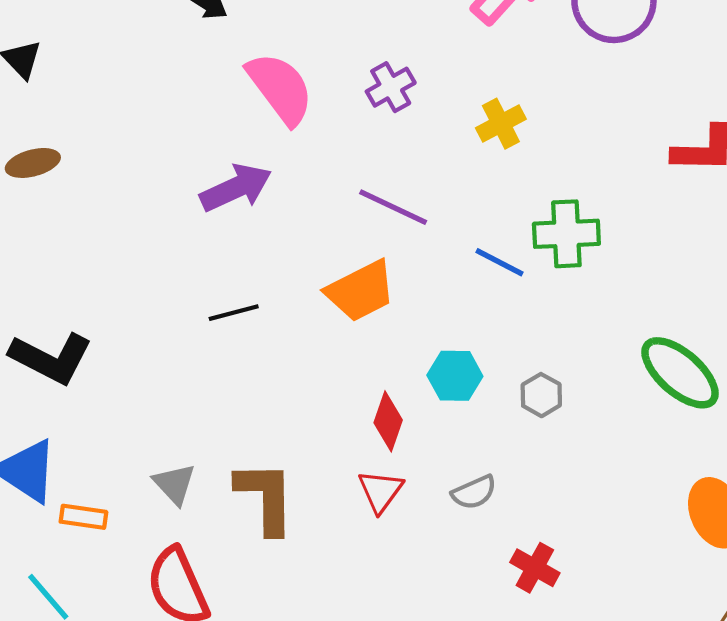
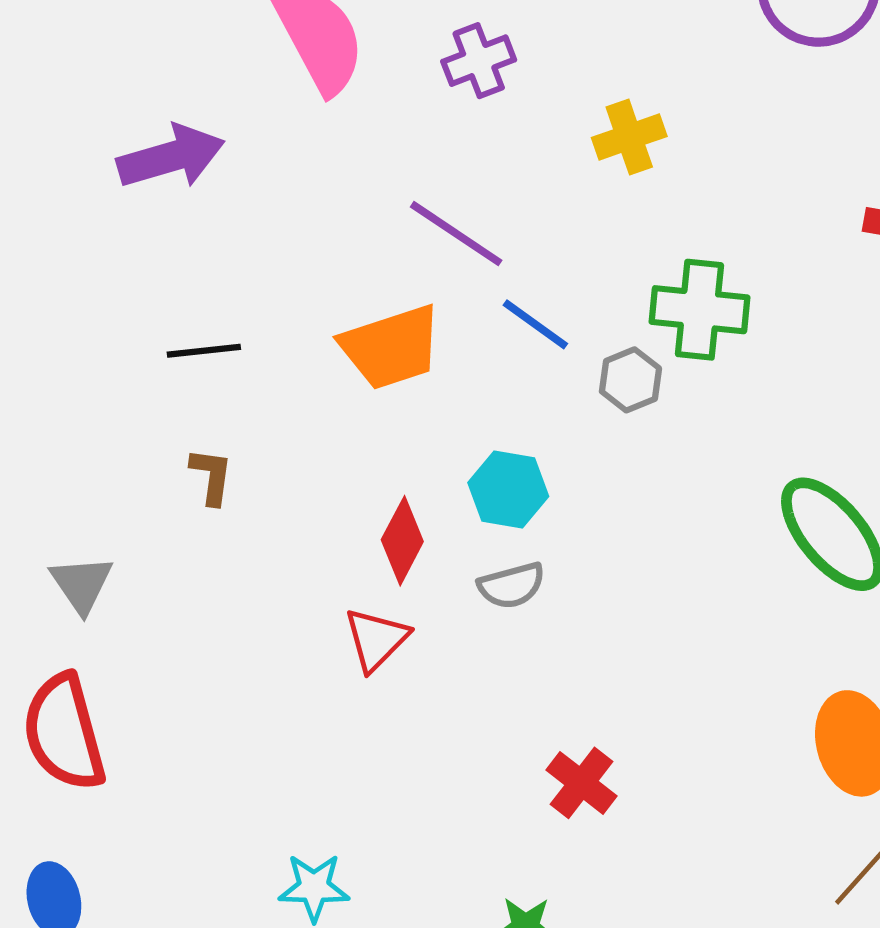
purple arrow: (236, 188) -> (171, 157), moved
blue line: (499, 262) -> (535, 324), moved
gray hexagon: (541, 395) -> (630, 380), moved
gray semicircle: (474, 492) -> (512, 585), moved
brown L-shape: (265, 497) -> (211, 476), moved, size x0.5

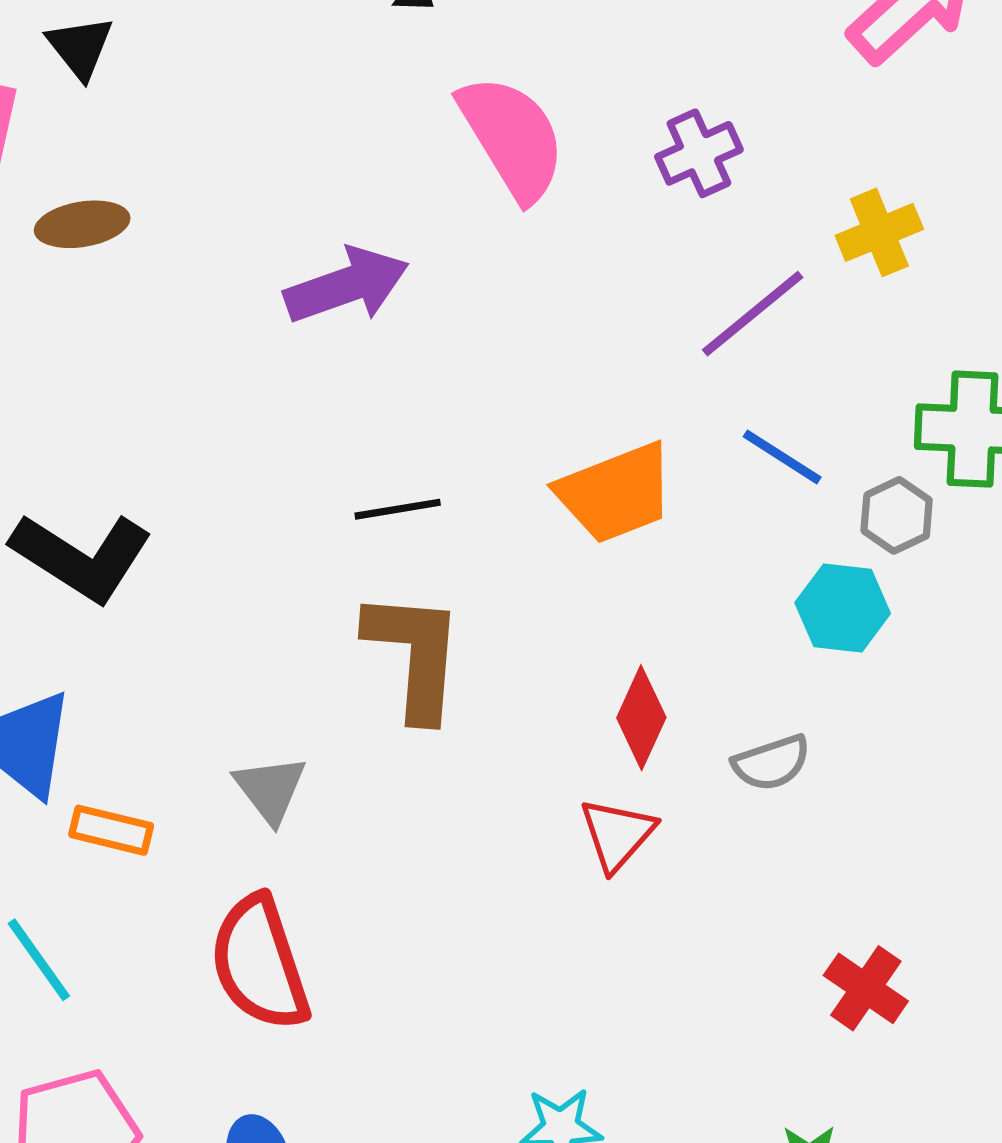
purple line: (456, 234) -> (753, 314), moved, turned -70
brown L-shape: (211, 476) -> (415, 655), size x2.0
cyan hexagon: (508, 490) -> (843, 608), moved

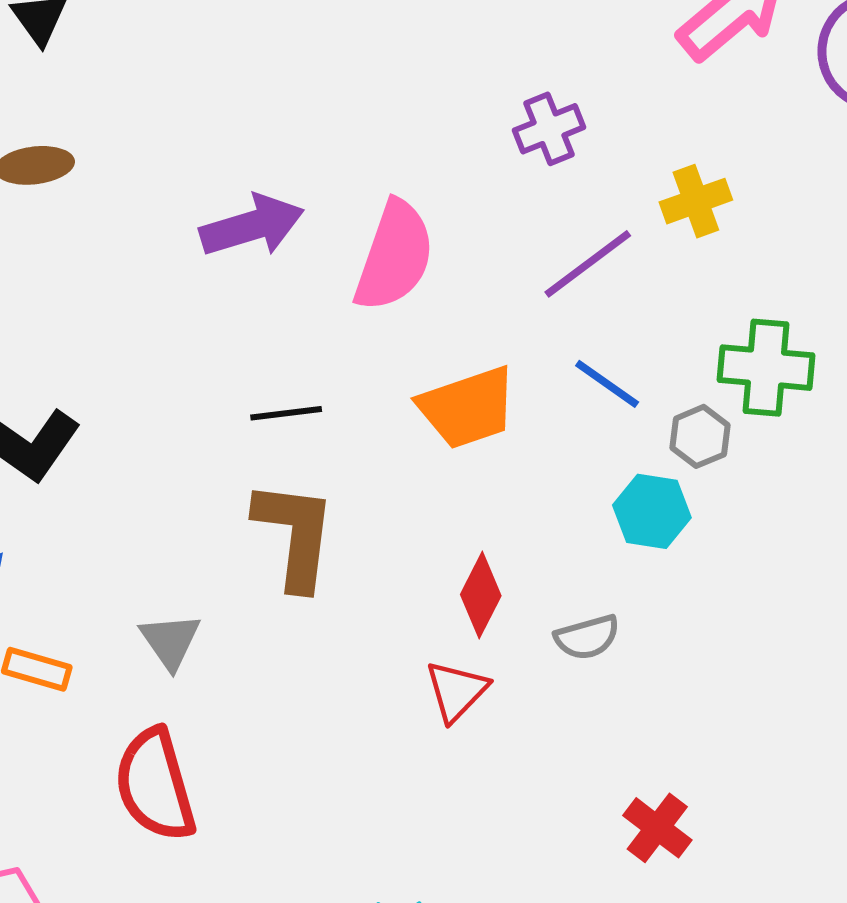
pink semicircle: (512, 138) -> (394, 256), moved, turned 48

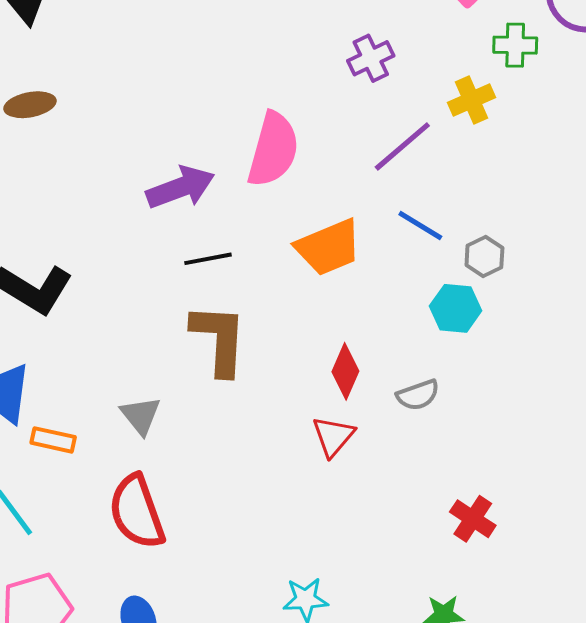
purple arrow: (252, 226) -> (180, 187), moved
green cross: (766, 368) -> (515, 45), moved, size x0.7

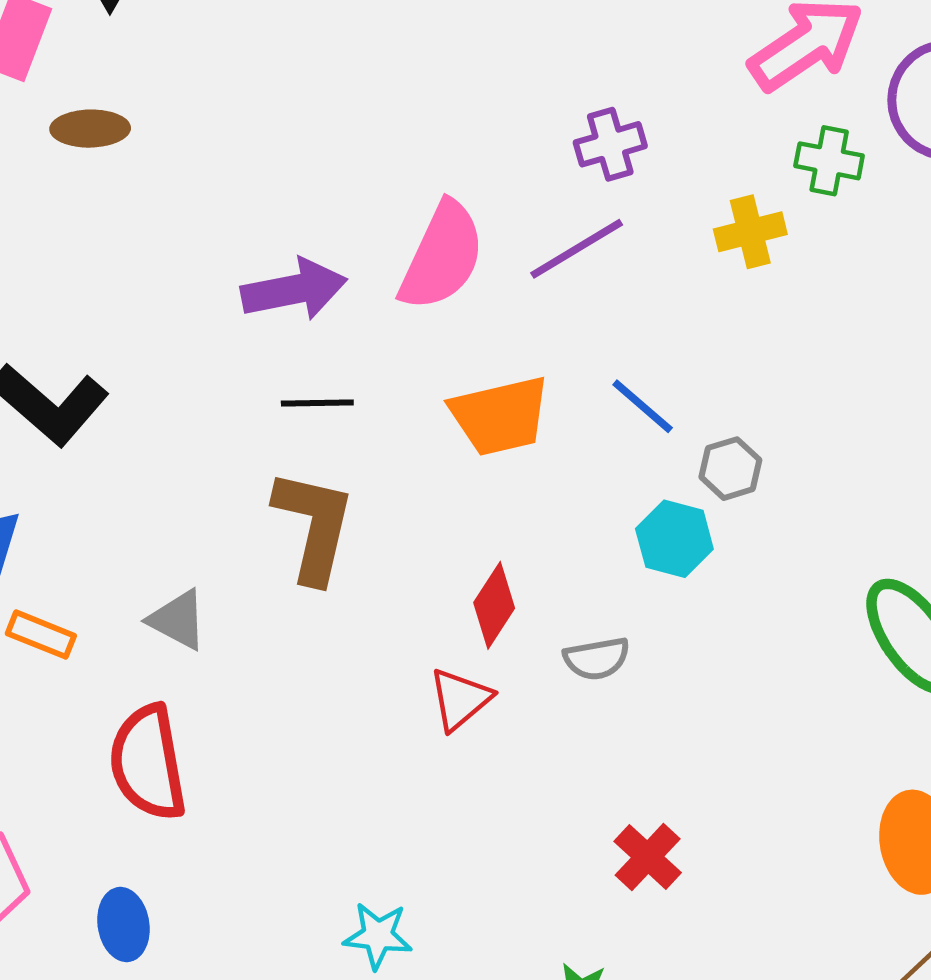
purple line: (402, 146) -> (577, 249), moved
gray triangle: (141, 415) -> (178, 620), turned -33

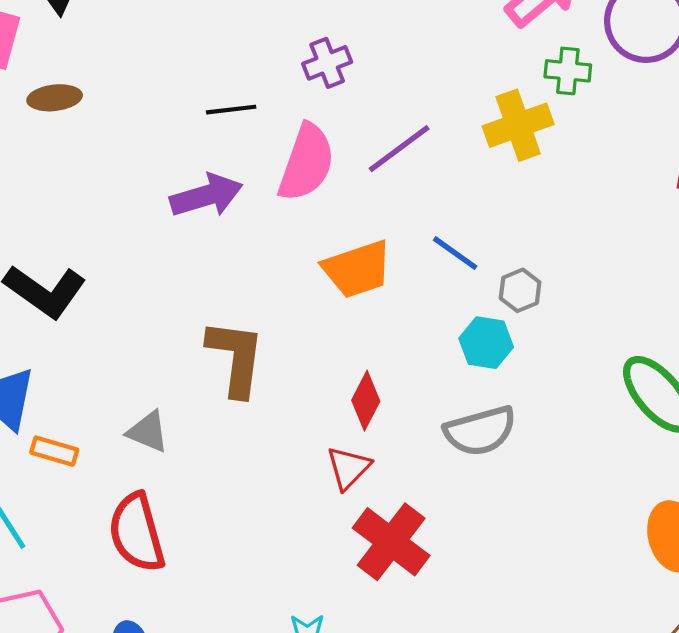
purple cross: (610, 144) -> (327, 63), moved
yellow cross: (750, 232) -> (518, 125), size x1.4
black line: (317, 403) -> (231, 110), moved
gray semicircle: (597, 659) -> (480, 431), moved, size x1.6
red cross: (648, 857) -> (391, 542), moved, size x1.6

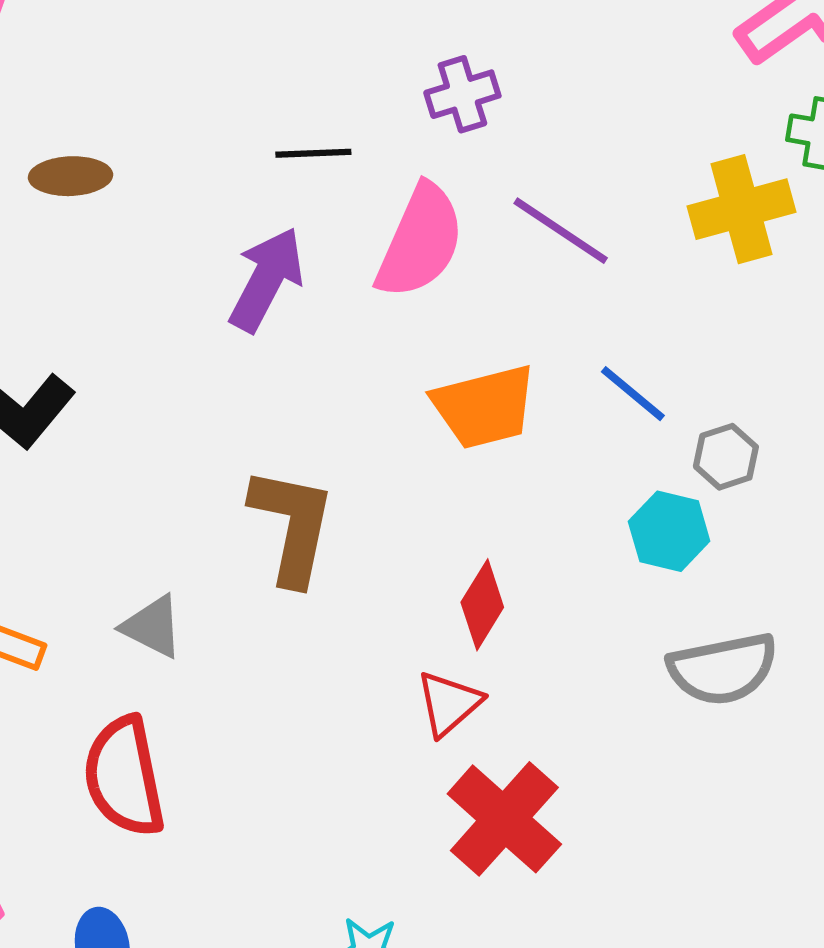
brown ellipse: (55, 98) -> (70, 176), moved
purple line: (399, 149) -> (561, 231), turned 66
purple arrow: (206, 196) -> (266, 279), turned -50
gray semicircle: (480, 431) -> (723, 669), moved

